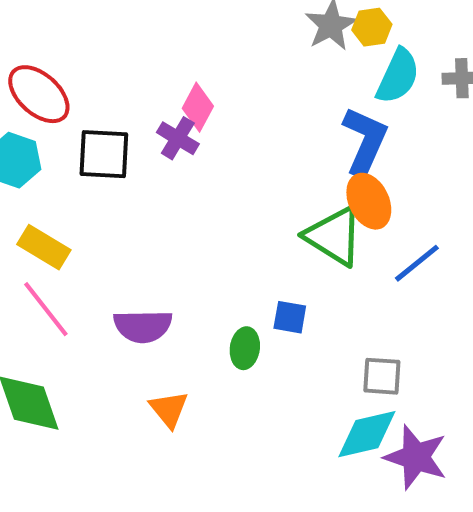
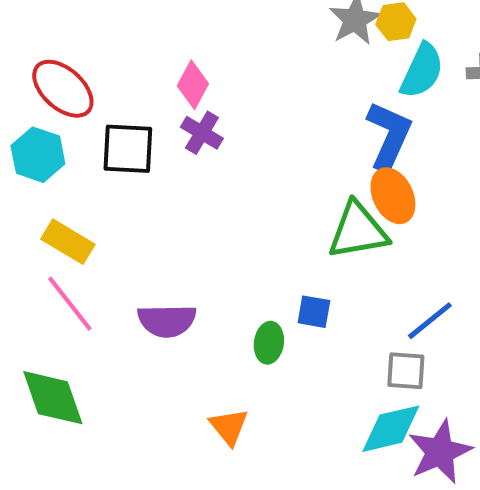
pink diamond: (198, 107) -> (193, 85), moved
green triangle: (334, 236) -> (358, 231), turned -42
blue line: (417, 263) -> (430, 321), moved
orange triangle: (169, 409) -> (229, 427), moved
purple star: (416, 457) -> (440, 452), turned 30

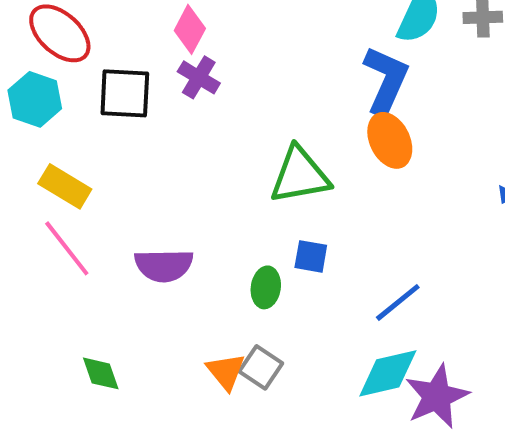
green triangle: (358, 231) -> (300, 175), moved
blue line: (430, 321) -> (398, 302), moved
gray square: (406, 371) -> (261, 367), moved, turned 30
green diamond: (53, 398) -> (101, 373), moved, size x0.6

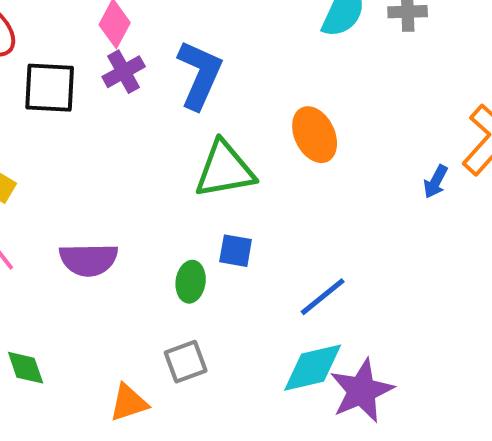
purple cross: (199, 77) -> (124, 72), turned 30
blue L-shape: (386, 80) -> (200, 75), moved
gray square: (261, 367) -> (186, 362), turned 36
orange triangle: (226, 371) -> (129, 403), moved, turned 51

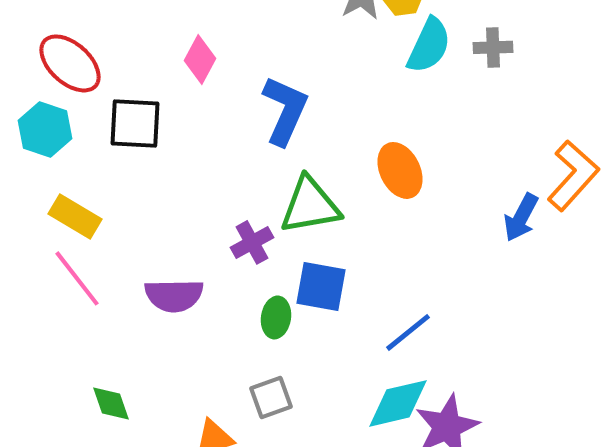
purple cross: (124, 72) -> (252, 242), moved
blue arrow: (436, 182) -> (521, 217), size x1.4
blue square: (236, 251) -> (321, 286), size x1.5

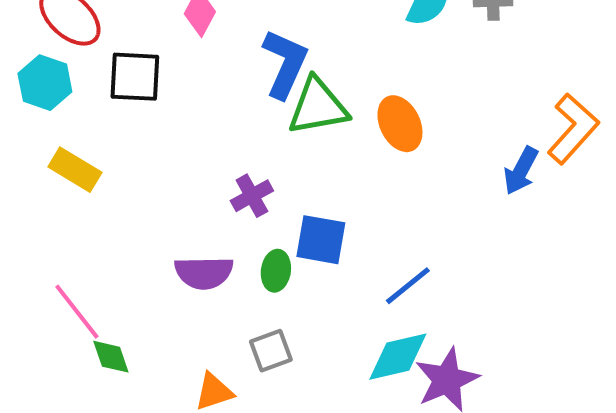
green triangle: (310, 205) -> (318, 107), moved
pink line: (77, 278) -> (77, 312), moved
purple semicircle: (174, 295) -> (204, 273), moved

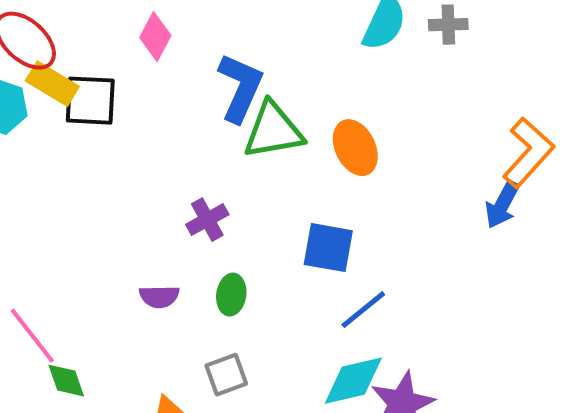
yellow rectangle: (75, 170) -> (52, 84), moved
blue arrow: (521, 171) -> (502, 205), moved
blue square: (321, 240) -> (328, 248), moved
purple semicircle: (204, 273) -> (159, 297), size x0.7

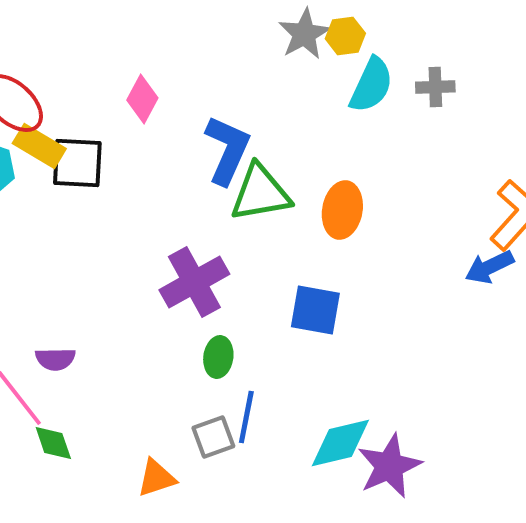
orange ellipse: (355, 148) -> (342, 210), turned 36
blue arrow: (502, 205) -> (489, 267), turned 36
purple cross: (207, 220) -> (194, 282), size x1.6
purple semicircle: (159, 297) -> (55, 359), moved
blue line: (363, 310) -> (246, 417), moved, turned -40

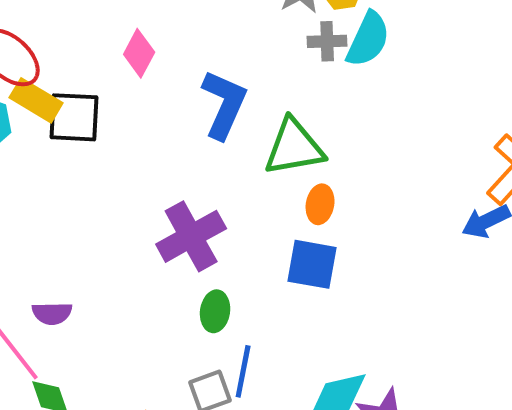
gray cross: (435, 87) -> (327, 41), moved
green triangle: (260, 193) -> (294, 147), moved
orange ellipse: (342, 210) -> (320, 204), moved, size x0.7

